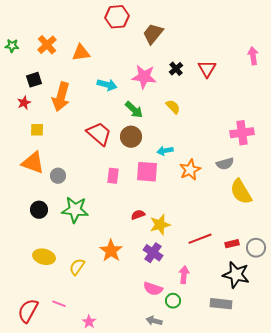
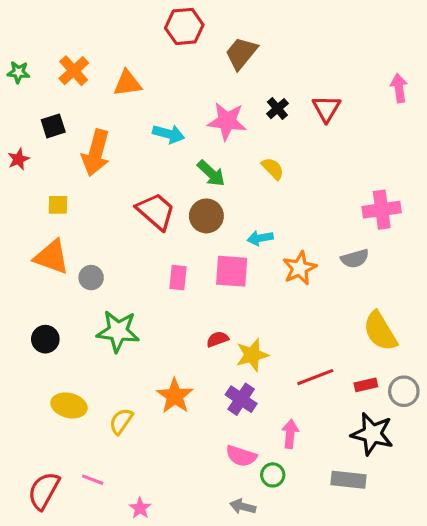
red star: (24, 103) -> (18, 159), moved
yellow semicircle: (241, 192) -> (380, 331), moved
black circle: (39, 210) -> (45, 339), moved

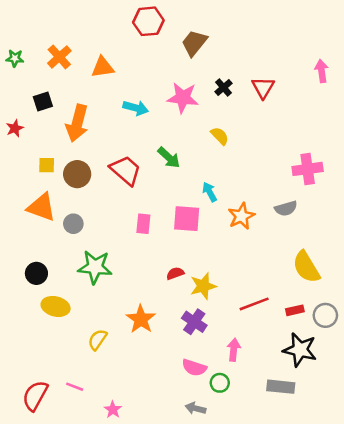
green arrow: (211, 173) -> (169, 158), moved
brown circle: (206, 216) -> (77, 174), moved
cyan arrow: (260, 238) -> (210, 192), turned 72
yellow ellipse: (69, 405) -> (56, 306), moved

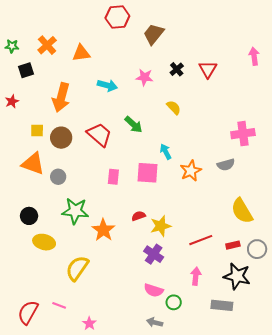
pink star: (183, 98) -> (145, 77), size x0.7
black square: (43, 102) -> (26, 70), moved
orange star: (141, 319) -> (103, 230), moved
yellow semicircle: (98, 340) -> (77, 268), size x1.5
pink arrow: (234, 350) -> (196, 276), moved

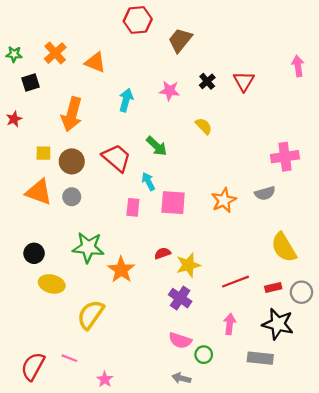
orange triangle: (81, 53) -> (95, 62), turned 30
cyan arrow: (107, 85) -> (126, 100), turned -90
cyan arrow: (166, 152) -> (148, 181), moved
gray circle: (58, 177) -> (72, 197), moved

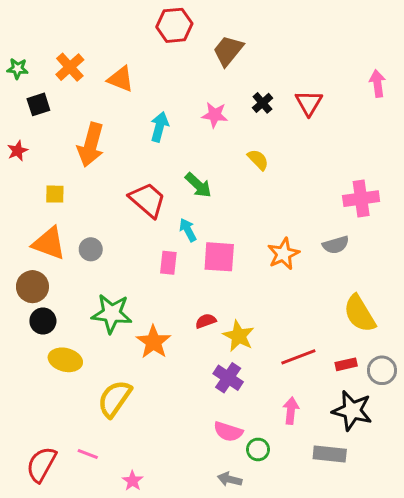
brown circle: (72, 161) -> (32, 287), moved
yellow star: (188, 265) -> (239, 336), turned -30

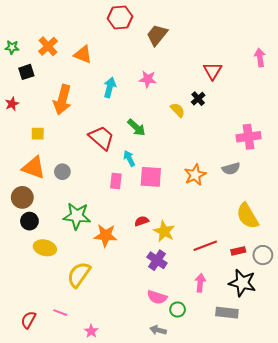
black cross: (262, 103) -> (198, 99), moved
orange star: (153, 342) -> (106, 235), turned -30
red semicircle: (41, 464) -> (28, 320), size x0.7

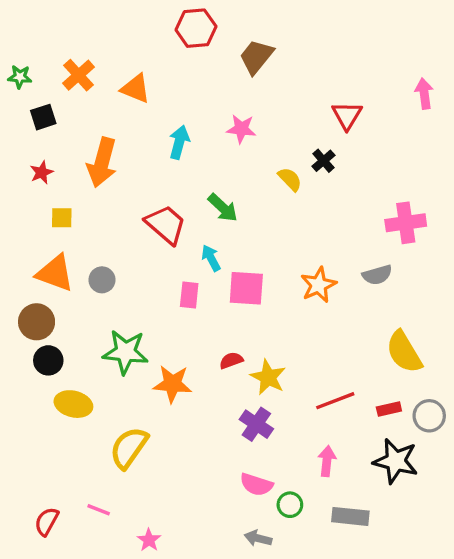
red star: (12, 104) -> (42, 172), moved
gray rectangle: (227, 313) -> (350, 516), moved

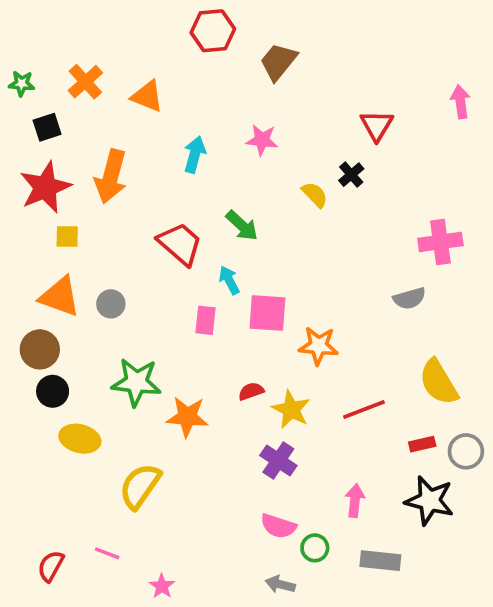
red star: (42, 172) -> (45, 187), size x2.0
orange star: (318, 285) -> (318, 346), moved, turned 30
red line: (335, 401) -> (364, 410), moved

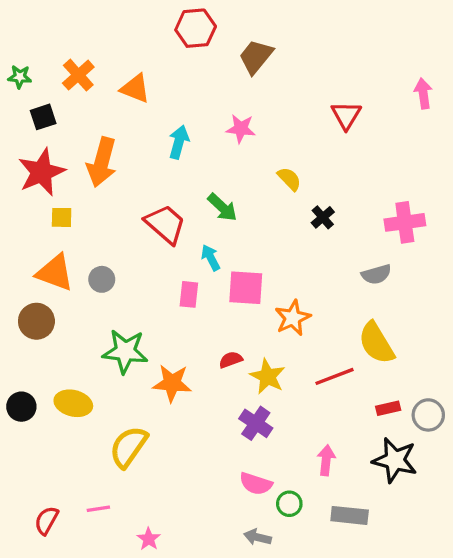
black cross: (351, 175) -> (323, 217), moved
orange star: (318, 346) -> (293, 318), turned -30
yellow semicircle: (439, 382) -> (376, 343), moved
black circle: (53, 391) -> (21, 407), moved
pink line: (107, 553) -> (98, 509), turned -30

